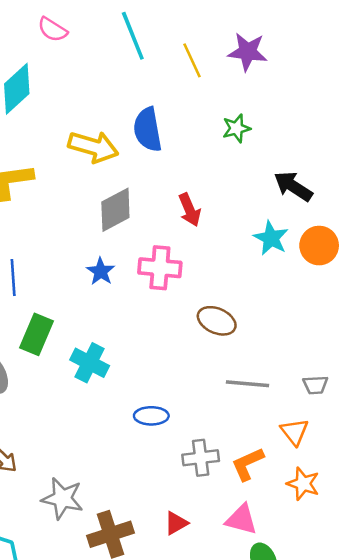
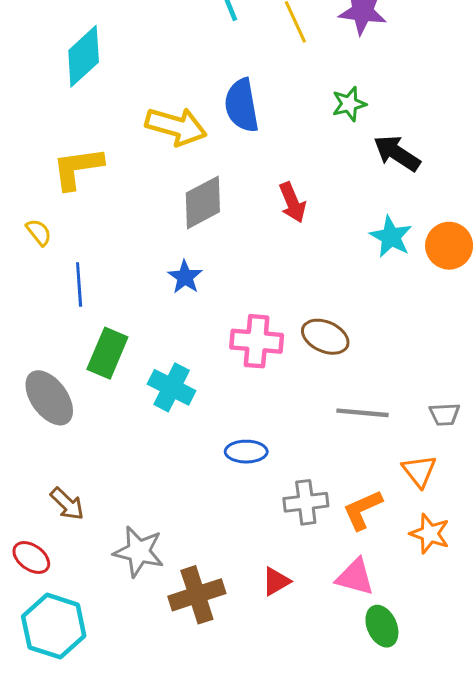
black arrow: (293, 186) -> (397, 153), moved
pink cross: (160, 268) -> (257, 341), moved

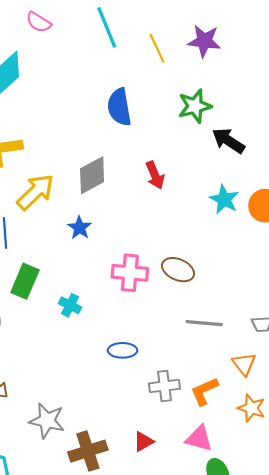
green star: (349, 104) -> (195, 106), size x1.4
yellow arrow: (176, 126) -> (35, 192), moved, turned -60
cyan cross: (172, 387) -> (70, 305), size x0.7

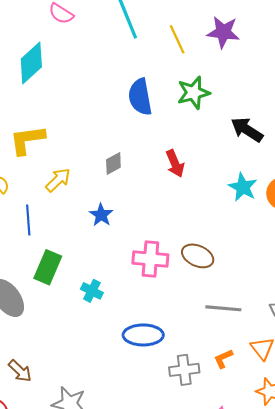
green star: (195, 106) -> (194, 93), moved
gray diamond: (92, 175) -> (113, 164), size x0.6
yellow arrow: (35, 192) -> (58, 180), size x0.7
blue ellipse: (122, 350) -> (143, 335), size x1.4
orange L-shape: (204, 391) -> (223, 359), moved, size x0.7

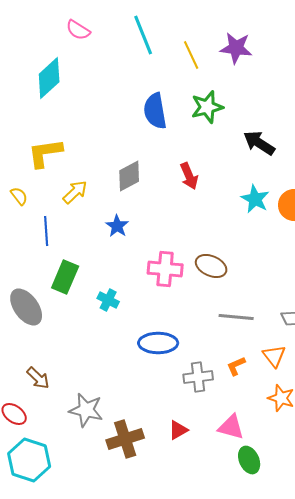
gray diamond: (113, 164) -> (129, 176), size x1.4

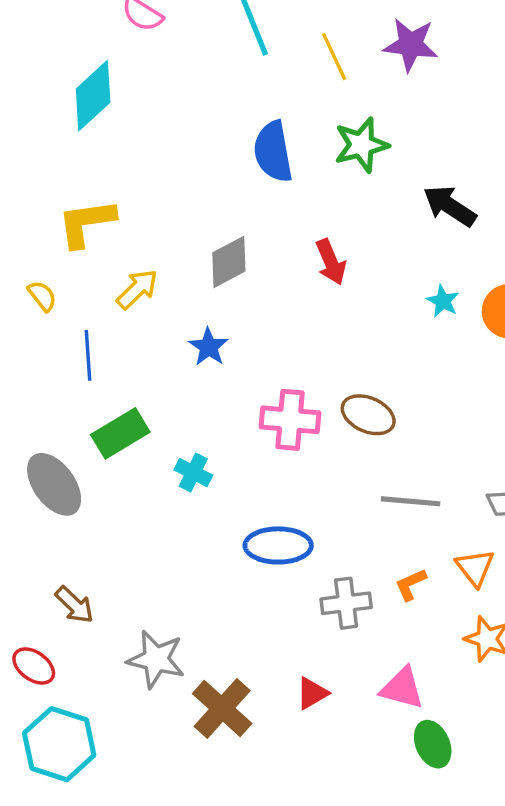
cyan star: (255, 199) -> (443, 301), size x0.7
green rectangle: (65, 277) -> (120, 433), turned 36
brown cross: (125, 439) -> (222, 708), turned -30

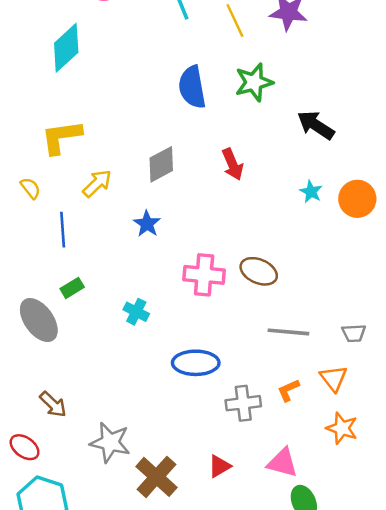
green rectangle: (120, 433) -> (72, 288), moved, size x0.6

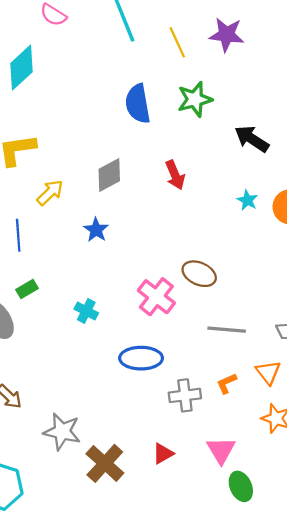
pink cross: (204, 275) -> (156, 297), moved, turned 33
pink triangle: (282, 463) -> (221, 450), turned 44

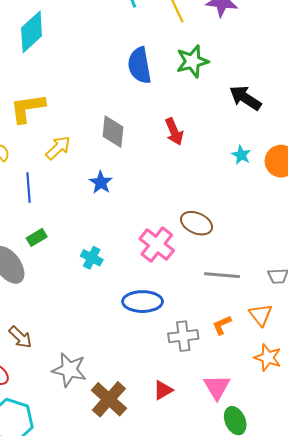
gray diamond: (109, 175) -> (113, 132), turned -56

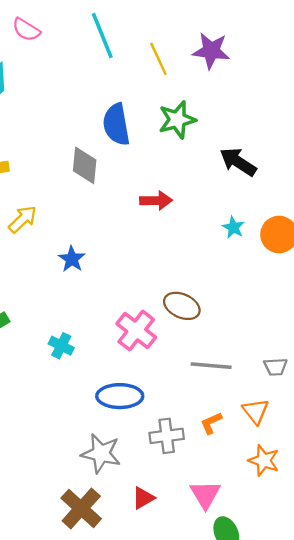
gray diamond: (113, 132) -> (85, 165), moved
red arrow: (174, 132) -> (156, 201), turned -68
gray star: (69, 370) -> (101, 453), moved

